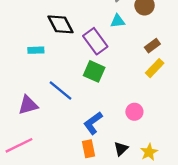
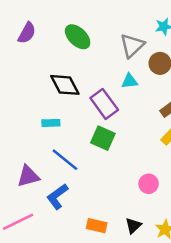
cyan rectangle: (36, 50) -> (51, 123), moved
blue L-shape: (93, 123) -> (57, 196), moved
orange rectangle: (89, 149) -> (97, 226), turned -66

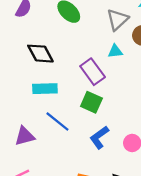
black diamond: (65, 85) -> (40, 54), moved
cyan rectangle: (51, 123) -> (45, 89), size x1.5
blue L-shape: (57, 196) -> (99, 137), moved

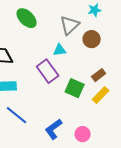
cyan triangle: (115, 51) -> (60, 50), moved
green square: (91, 102) -> (75, 88), moved

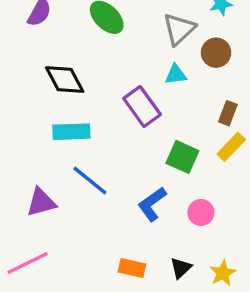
cyan triangle: (60, 50) -> (176, 75), moved
brown rectangle: (99, 75) -> (228, 113), turned -32
green square: (75, 88) -> (182, 157), moved

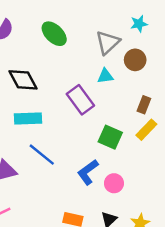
pink circle: (201, 212) -> (114, 183), moved

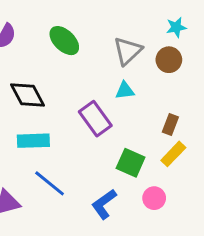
cyan star: (139, 24) -> (176, 27), moved
brown circle: (135, 60) -> (169, 60), moved
pink circle: (114, 183) -> (154, 198), moved

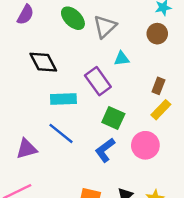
gray triangle: (128, 51) -> (105, 27), moved
cyan rectangle: (33, 141) -> (63, 99), moved
green square: (131, 163) -> (113, 118), moved
pink circle: (154, 198) -> (145, 145), size x1.5

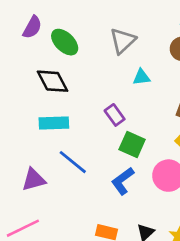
green ellipse: (73, 18) -> (65, 42), moved
purple rectangle: (98, 81) -> (115, 115), moved, size x0.7
cyan rectangle: (63, 99) -> (54, 123), moved

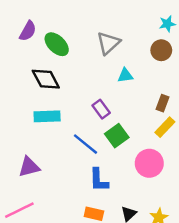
green square: (132, 145) -> (117, 136), turned 30
blue line: (73, 162) -> (86, 144), moved
blue L-shape: (123, 181) -> (99, 180), moved, turned -55

